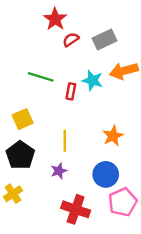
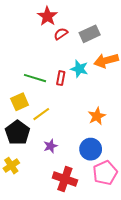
green line: (41, 77) -> (35, 78), moved
yellow line: (65, 141) -> (41, 114), moved, turned 54

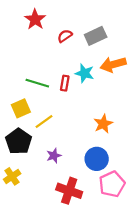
red star: (47, 16) -> (35, 19), moved

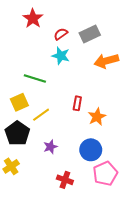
cyan star: (85, 73) -> (61, 56), moved
red rectangle: (65, 83) -> (77, 103), moved
red cross: (69, 191) -> (65, 180), size x0.7

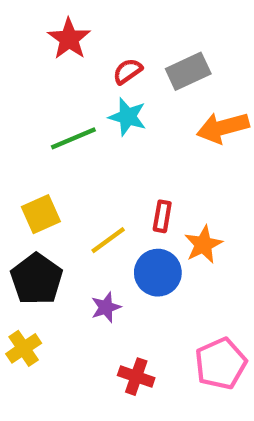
green line: (35, 78) -> (73, 138), moved, turned -40
yellow line: (41, 115) -> (108, 240), moved
blue circle: (91, 150) -> (158, 273), moved

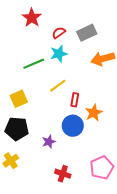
cyan star: (128, 117) -> (59, 54), turned -30
yellow line: (108, 240) -> (58, 86), moved
black pentagon: (37, 279) -> (17, 129), turned -30

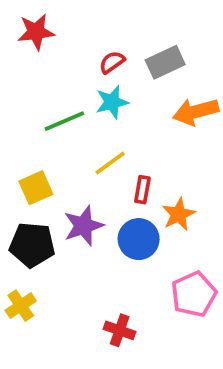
red star: (32, 18) -> (36, 32), moved, turned 30
purple star: (49, 142) -> (83, 226), moved, size x1.5
pink pentagon: (102, 168) -> (194, 294), moved

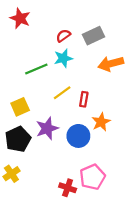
red star: (36, 32) -> (20, 18), turned 30
red rectangle: (142, 190) -> (84, 99), moved
black pentagon: (32, 245) -> (18, 139), turned -30
pink pentagon: (194, 294) -> (92, 177), moved

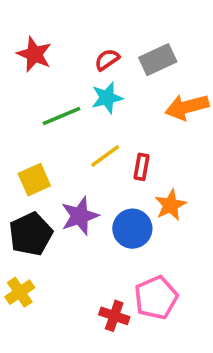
red star: (20, 18) -> (34, 54), moved

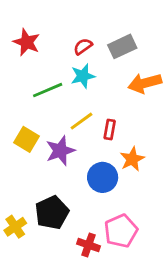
yellow square: (34, 180) -> (27, 139), turned -35
purple star: (80, 216) -> (60, 151), moved
black pentagon: (31, 234) -> (52, 213), moved

